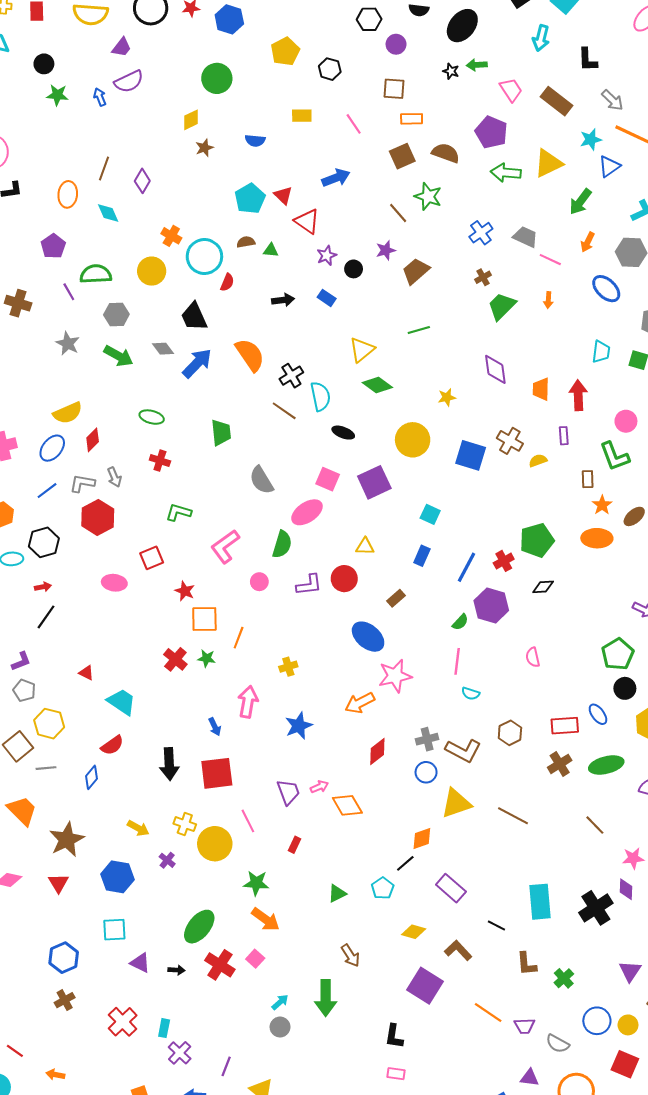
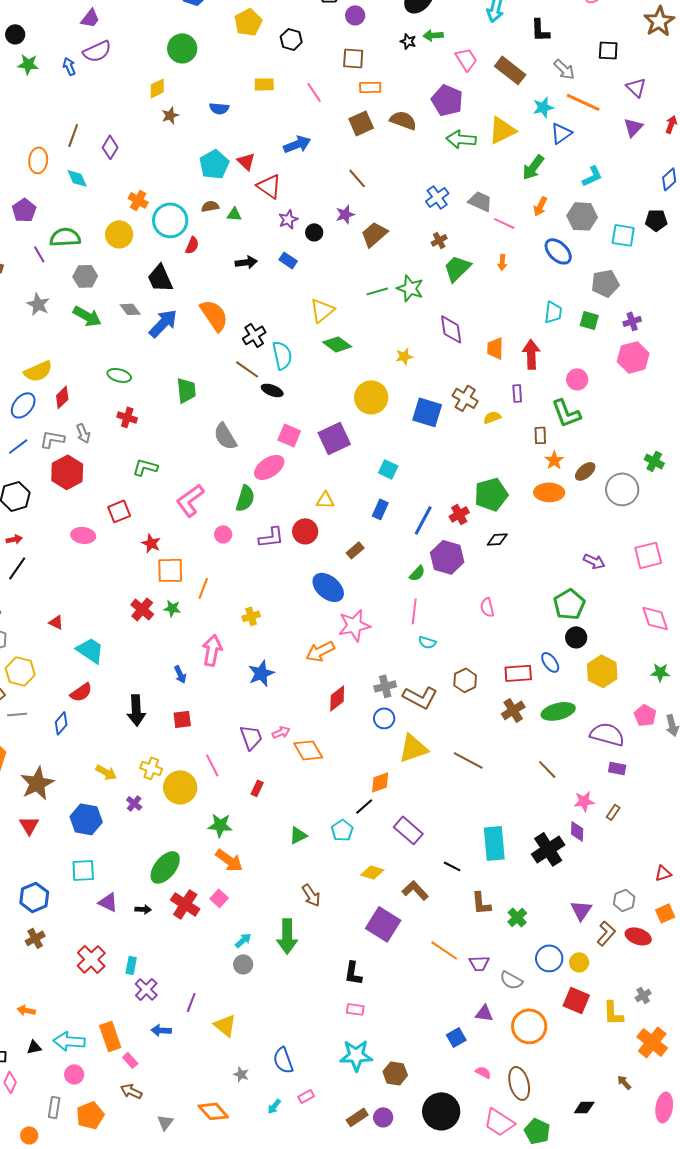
green star: (428, 196) -> (410, 288), moved
black ellipse: (343, 433) -> (272, 390), moved
red square: (217, 773) -> (182, 719), size x0.6

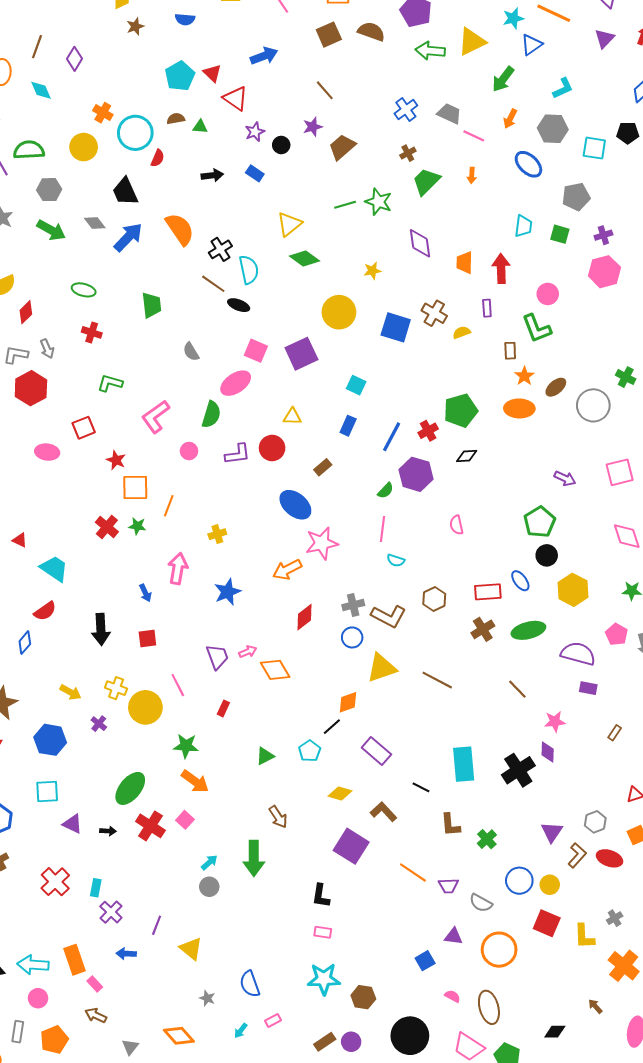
gray semicircle: (225, 436) -> (191, 352), size x0.7
brown rectangle: (613, 812) -> (615, 733), moved

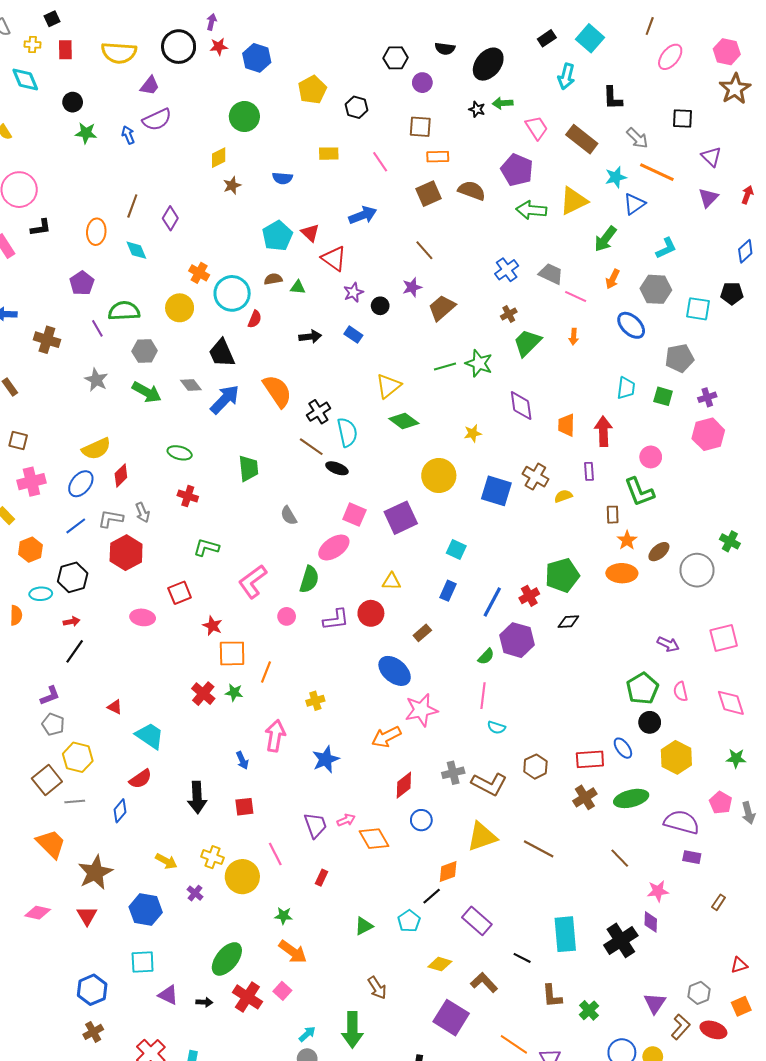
pink semicircle: (457, 525) -> (681, 691), moved
blue circle: (352, 637) -> (421, 820), moved
green star: (186, 746) -> (283, 916), size x0.7

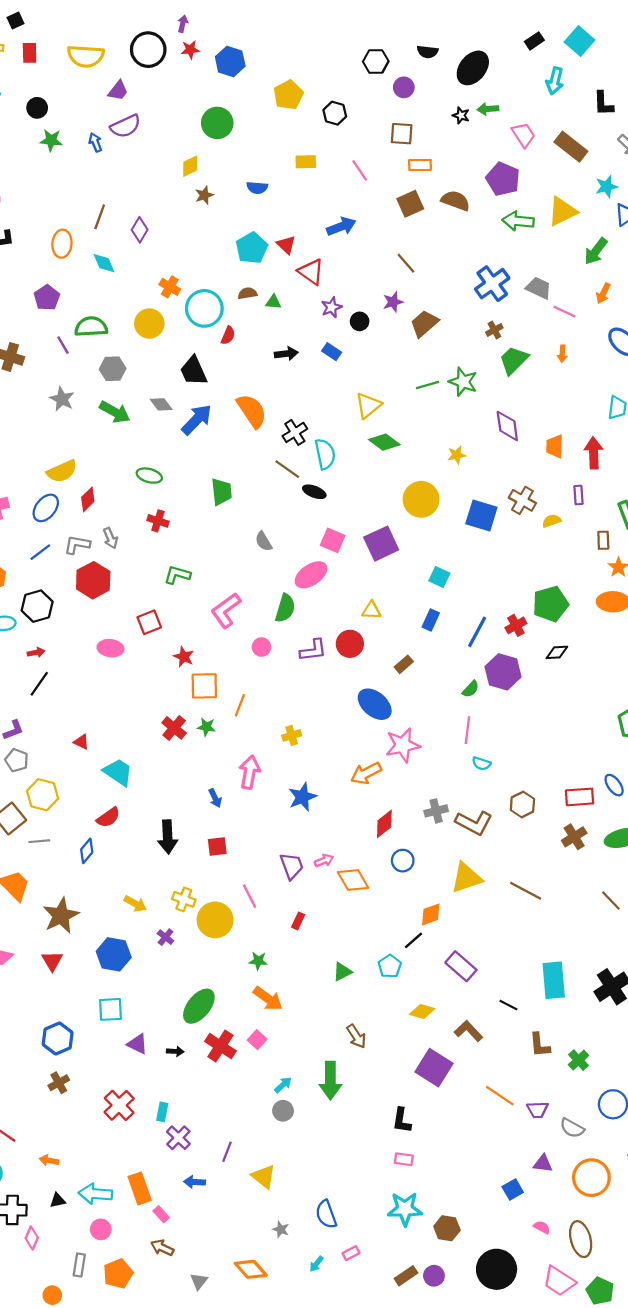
blue cross: (507, 270) -> (492, 284), size x1.4

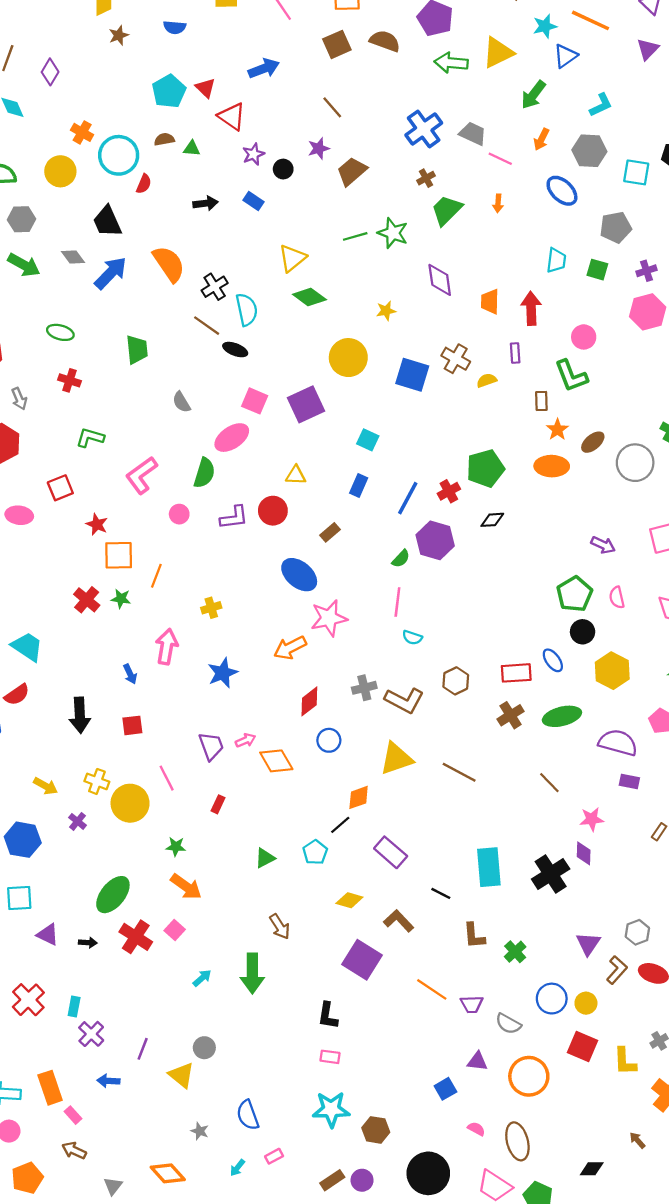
gray circle: (283, 1111) -> (204, 1048), moved

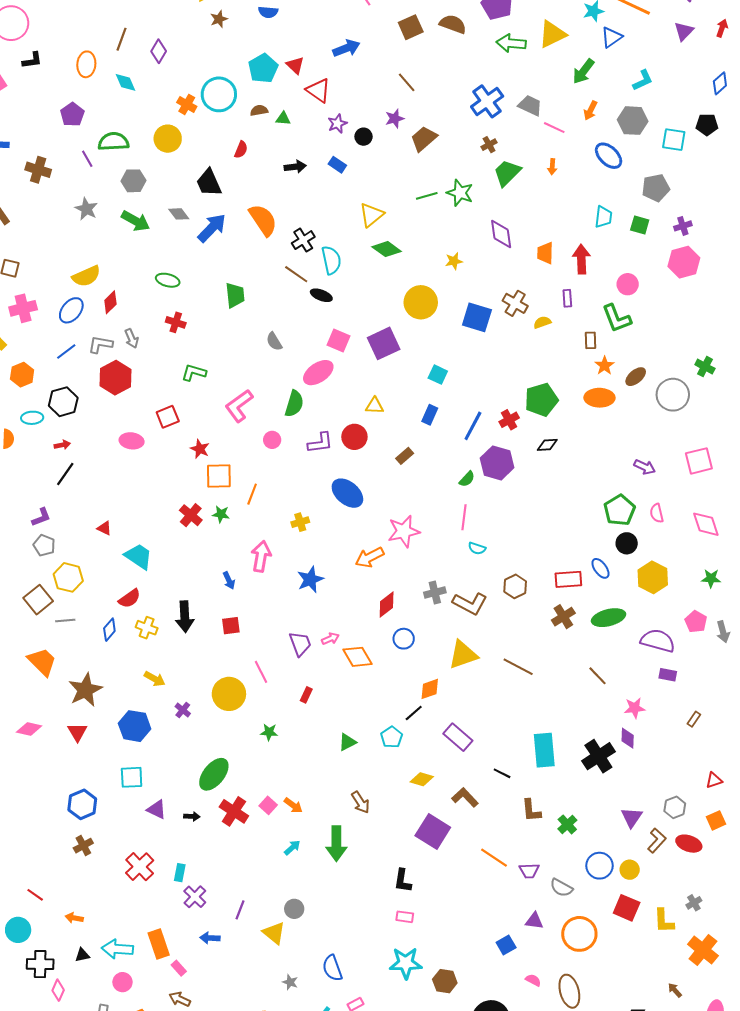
cyan circle: (119, 155) -> (219, 94), moved
blue ellipse: (299, 575) -> (347, 493), moved
yellow cross: (97, 781) -> (147, 628), moved
orange arrow: (186, 887) -> (293, 805), moved, size x0.7

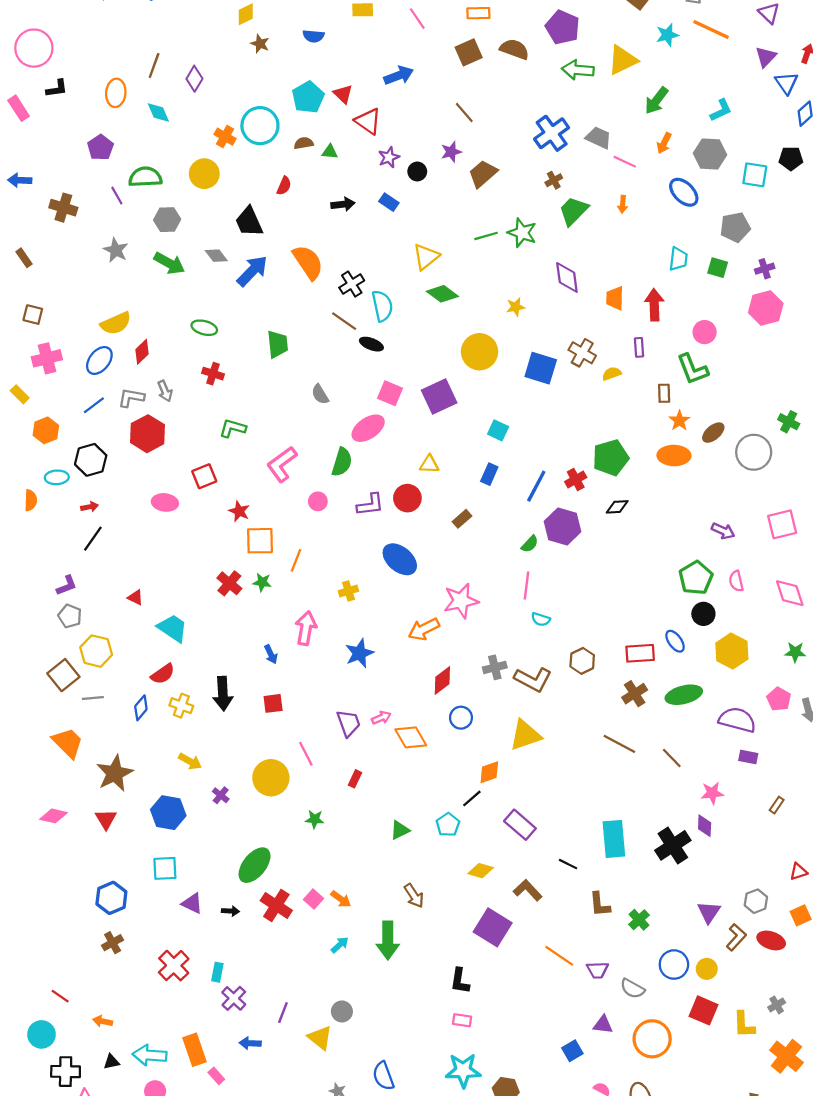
brown star: (219, 19) -> (260, 44), turned -30
blue triangle: (612, 37) -> (786, 83), moved, turned -30
brown line: (518, 667) -> (619, 744), moved

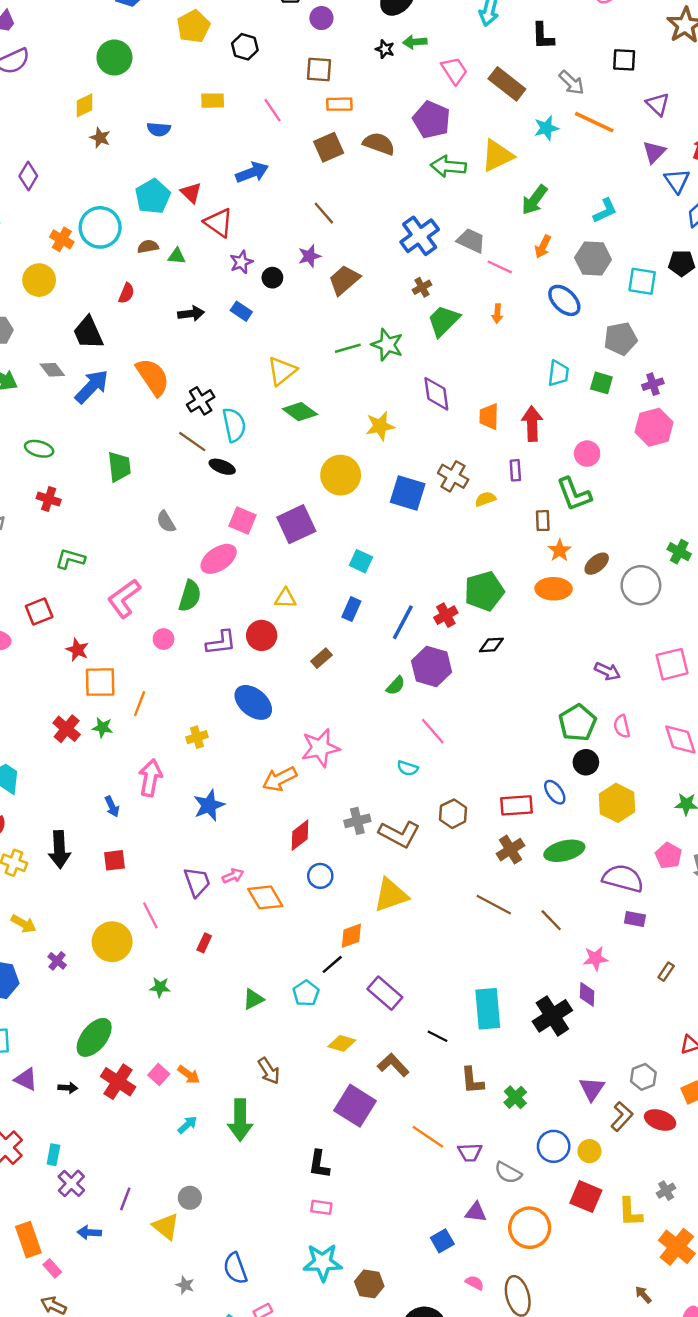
yellow star: (516, 307) -> (380, 426), size x1.4
pink line: (526, 585) -> (433, 731), moved, turned -48

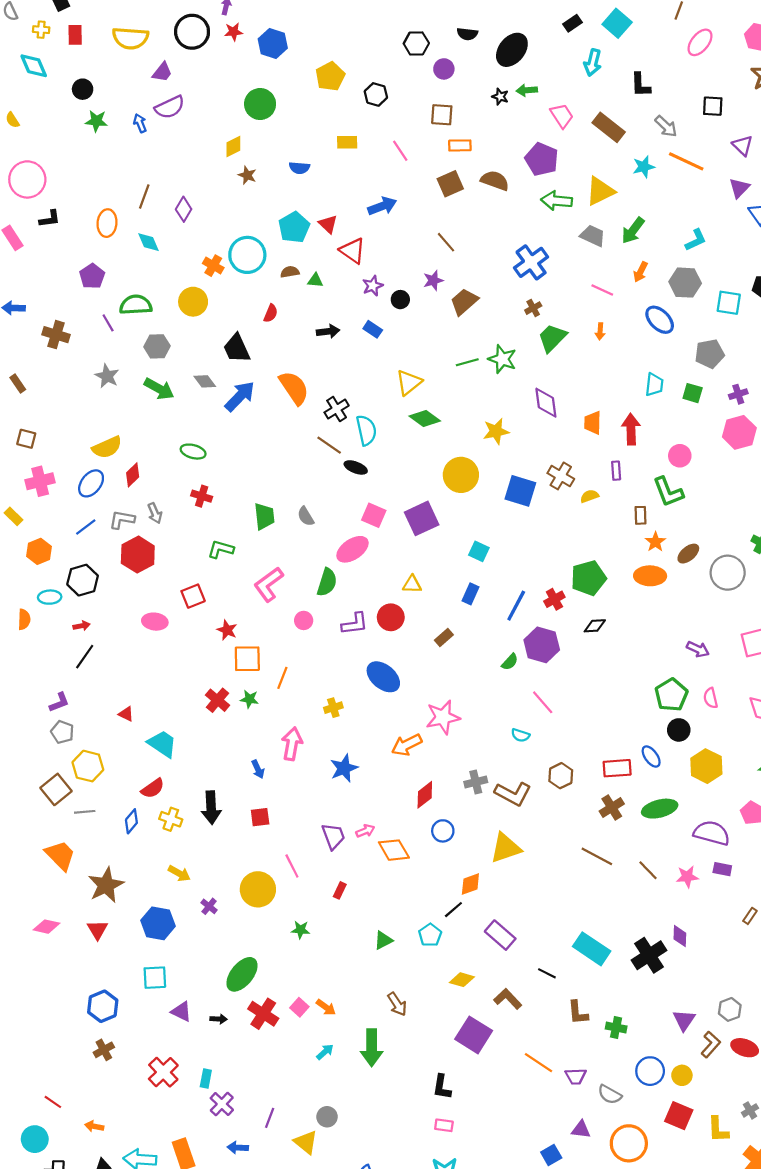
gray trapezoid: (471, 241) -> (593, 236), moved
green trapezoid: (119, 467) -> (264, 516), moved
pink star: (595, 958) -> (687, 877), moved
cyan rectangle: (488, 1009) -> (592, 949), turned -51
green cross: (515, 1097) -> (616, 1027), turned -36

